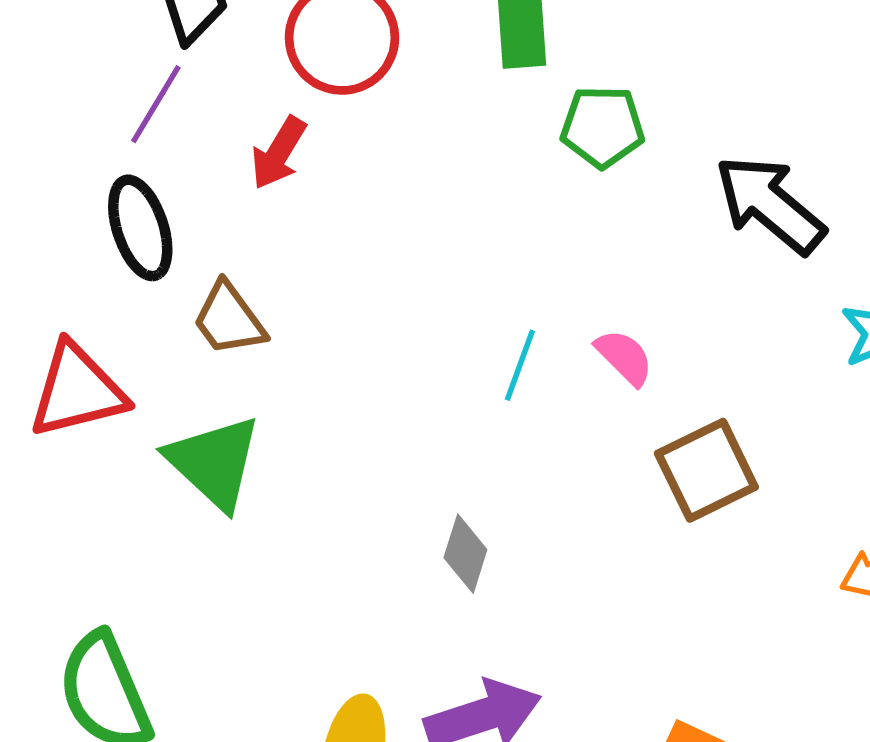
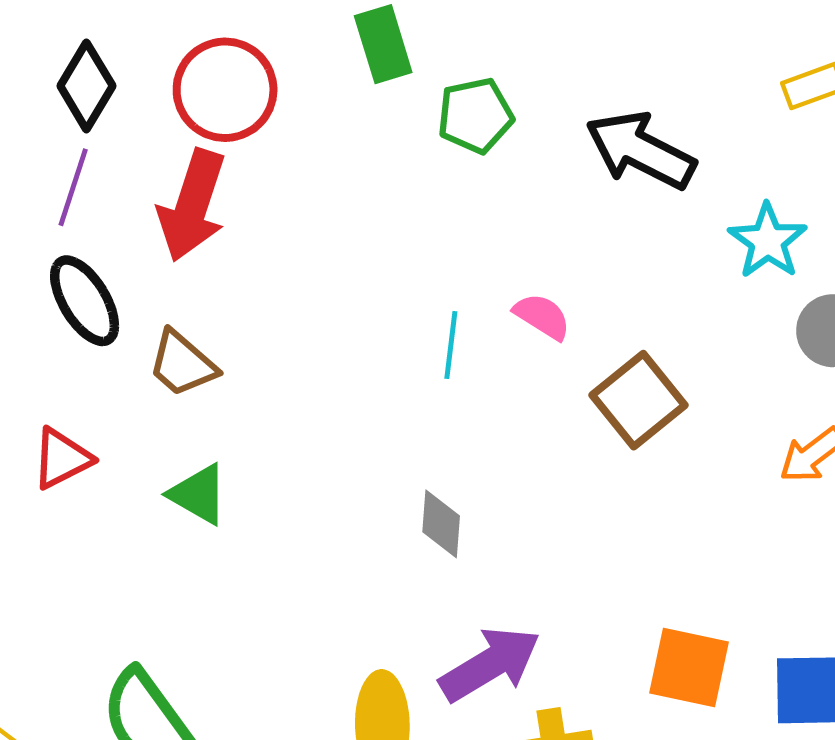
red arrow: (279, 153) -> (192, 205), size x1.6
red triangle: (77, 391) -> (62, 459), size x0.7
green triangle: (214, 462) -> (198, 494), size x0.7

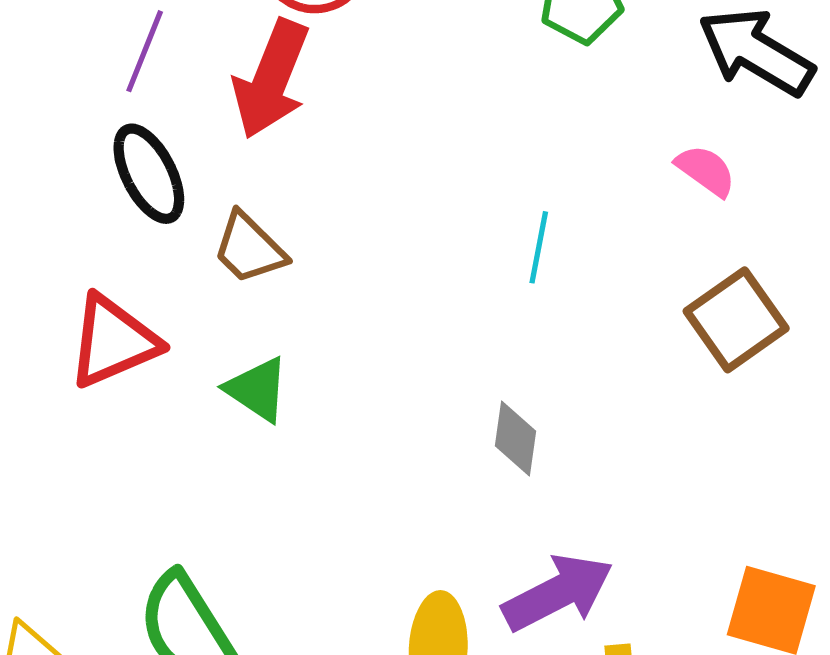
pink semicircle: (542, 316) -> (706, 171), moved
red triangle: (62, 459) -> (113, 341), size x1.4

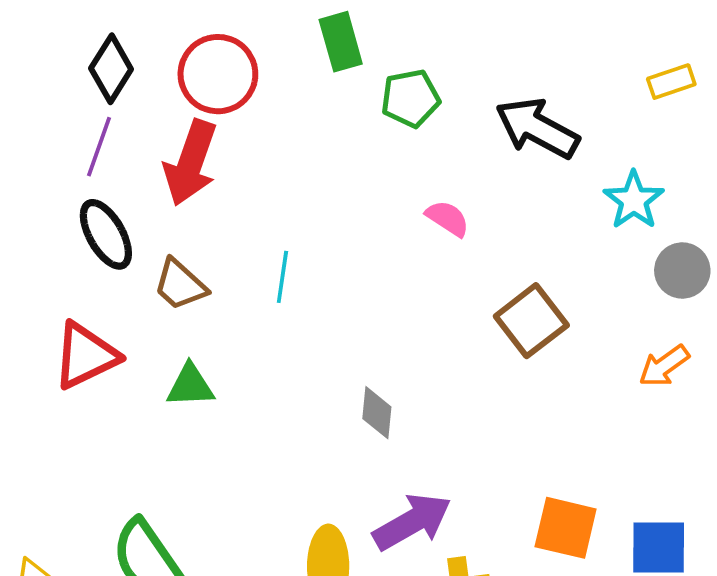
pink semicircle: (706, 171) -> (448, 218), moved
cyan line: (539, 247) -> (282, 277), moved
green triangle: (257, 389) -> (190, 386), turned -34

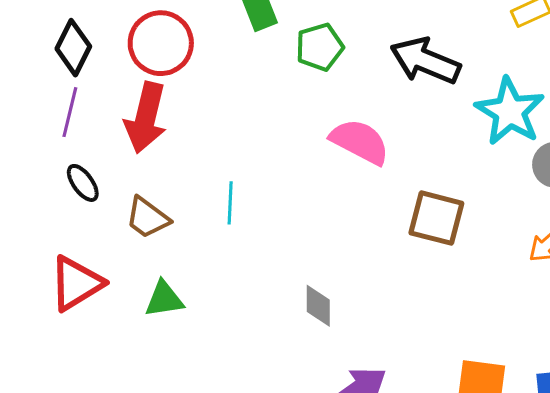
cyan star: (634, 200) -> (510, 111), size x1.4
pink semicircle: (448, 218) -> (360, 142), size x1.6
black ellipse: (106, 234) -> (83, 183), size x0.7
brown square: (531, 321) -> (436, 218), turned -32

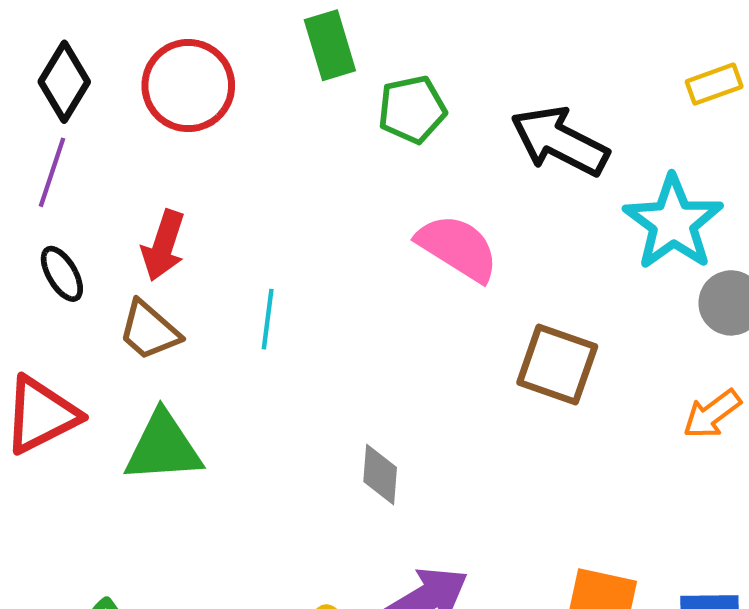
red arrow: (146, 118) -> (163, 245), moved, size x0.7
green triangle: (164, 299) -> (163, 447), size x1.4

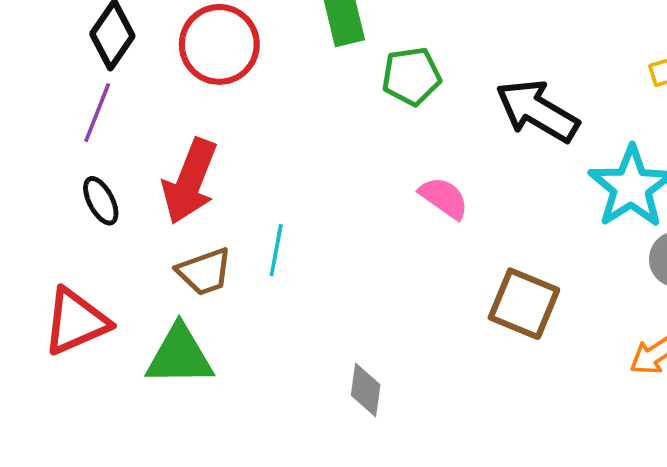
red arrow: (163, 245) -> (190, 181), size x1.4
pink semicircle: (458, 248) -> (444, 198), size x0.7
brown trapezoid: (149, 330) -> (204, 272), moved, turned -64

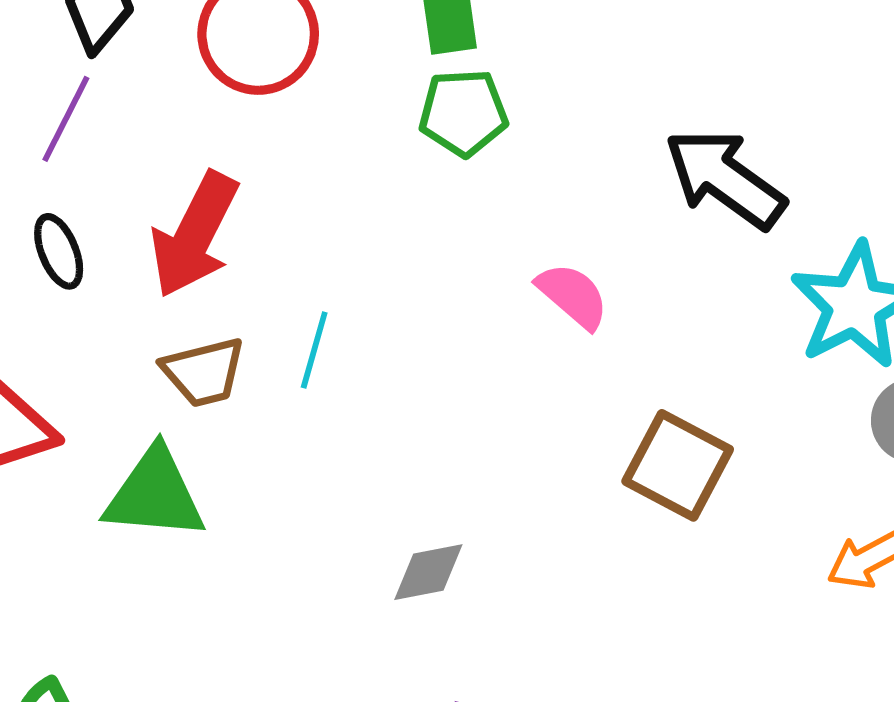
green pentagon: (411, 76) -> (463, 113), moved
gray diamond: (366, 390) -> (428, 572), turned 66

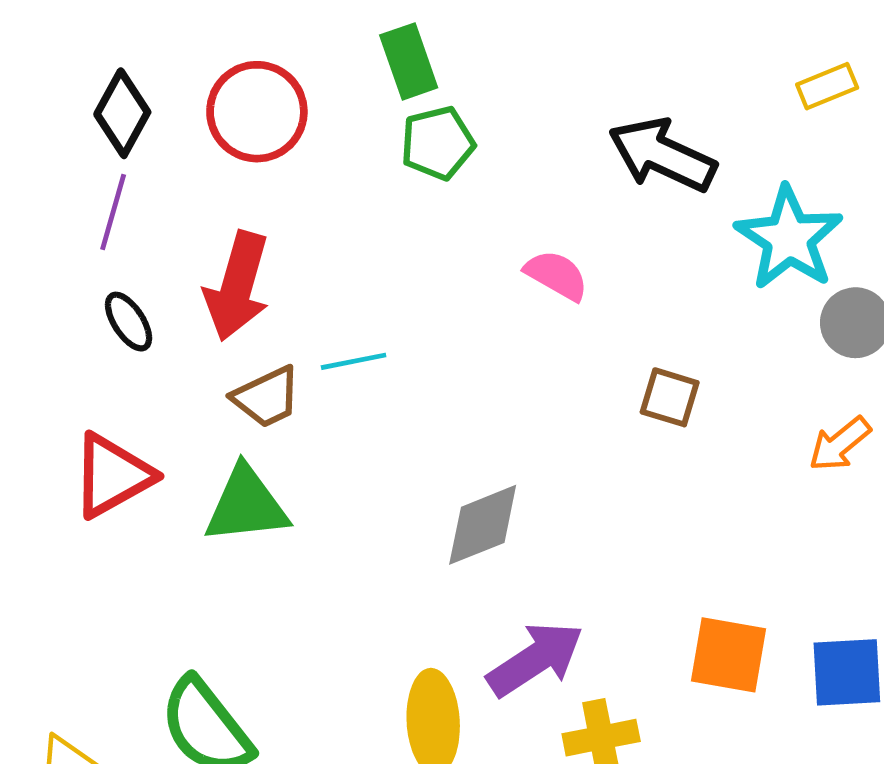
cyan line: (314, 350) -> (354, 361), turned 74
brown square: (678, 465) -> (670, 397), size x0.7
gray diamond: (428, 572) -> (483, 525), size x1.4

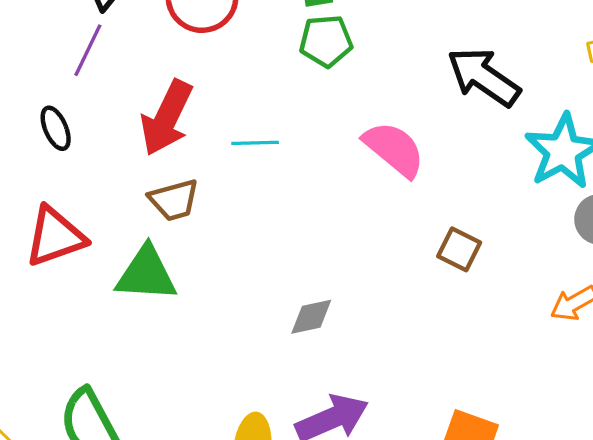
pink semicircle: (557, 275) -> (394, 149), size x1.4
black ellipse: (129, 322) -> (56, 128), moved
cyan line: (354, 361) -> (255, 143), moved
gray diamond: (483, 525) -> (311, 317), size x0.7

